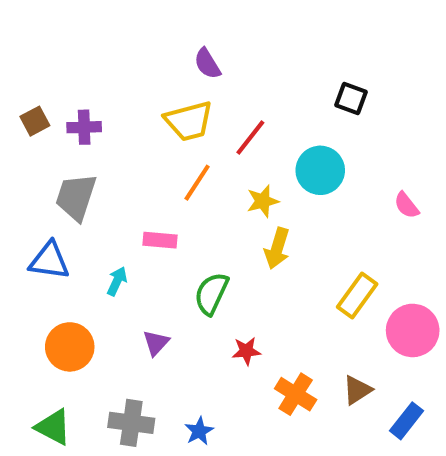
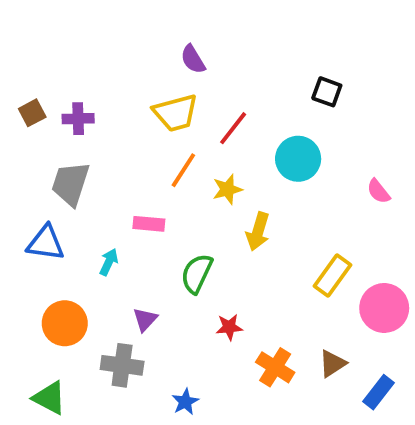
yellow star: (263, 201) -> (227, 189), moved
gray cross: (131, 423) -> (122, 365), moved

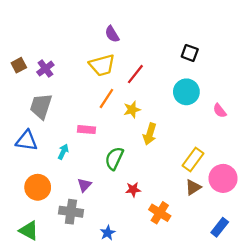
purple cross: (78, 119) -> (45, 69), turned -35
cyan circle: (298, 159) -> (186, 92), moved
brown triangle: (333, 363) -> (193, 187), moved

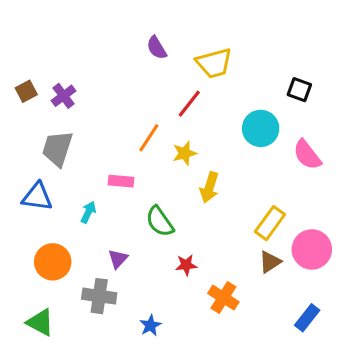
black square: (190, 53) -> (299, 90), moved
yellow trapezoid: (102, 65) -> (214, 63), moved
pink semicircle: (220, 111) -> (307, 155), size x1.5
green semicircle: (114, 158) -> (160, 222), turned -60

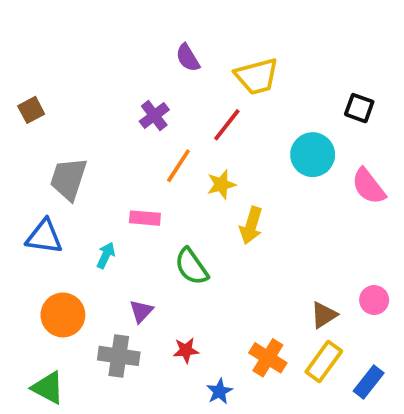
purple cross: (64, 96) -> (154, 116), moved
yellow rectangle: (270, 223) -> (324, 362), moved
pink circle: (312, 249) -> (374, 300), size x0.6
red star: (186, 265) -> (186, 350), moved
blue star: (150, 325) -> (219, 391), moved

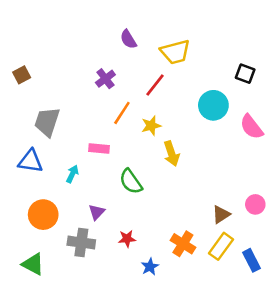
yellow arrow: (251, 225) -> (171, 154), turned -35
blue rectangle: (369, 382) -> (252, 260), turned -65

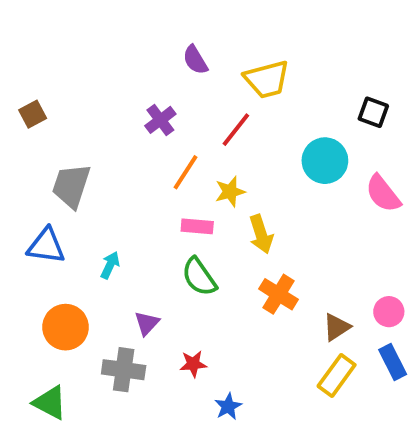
pink rectangle: (99, 149) -> (197, 226), moved
orange cross: (183, 244) -> (278, 294), moved
blue rectangle: (252, 260) -> (393, 362), moved

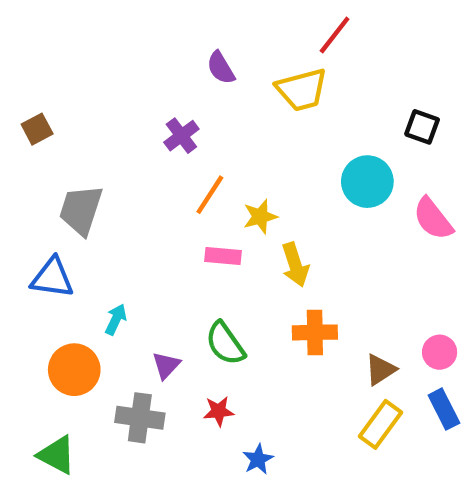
red line: (236, 130) -> (335, 35), moved
cyan arrow: (110, 265) -> (116, 319), moved
green semicircle: (199, 277) -> (225, 343), moved
orange cross: (278, 294) -> (315, 332), turned -33

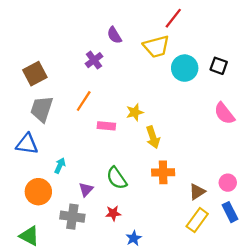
brown square: (37, 129) -> (35, 74), moved, size x1.5
purple cross: (181, 136) -> (94, 60), moved
cyan circle: (367, 182) -> (185, 68), moved
orange line: (210, 195) -> (84, 101), moved
pink rectangle: (223, 256) -> (106, 126), moved

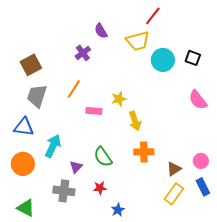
cyan arrow: (60, 166) -> (53, 146), size x1.6
orange circle: (38, 192) -> (23, 164), moved

